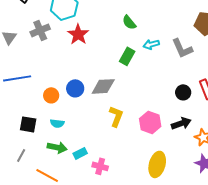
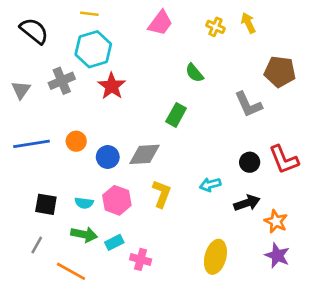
green semicircle: (129, 22) -> (194, 73), moved
cyan arrow: (151, 44) -> (210, 185), moved
orange circle: (51, 95) -> (76, 141), moved
pink hexagon: (150, 122) -> (117, 200), moved

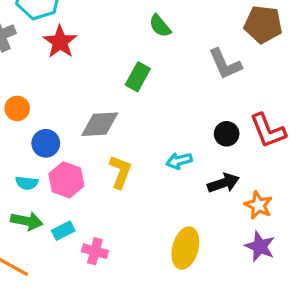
blue circle: (108, 157) -> (46, 143), moved

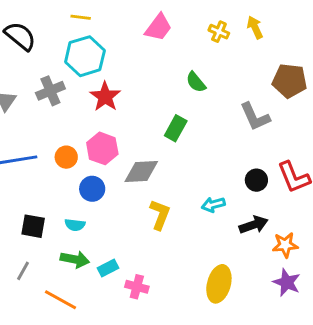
pink hexagon: (66, 180) -> (102, 148), moved
orange star: (258, 205) -> (285, 245), turned -30

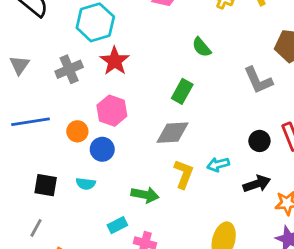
gray cross: (50, 91) -> (69, 69), moved
orange circle: (66, 157) -> (77, 131), moved
gray diamond: (141, 171) -> (173, 133), moved
yellow L-shape: (160, 215) -> (184, 174), moved
green arrow: (75, 259) -> (145, 195), moved

